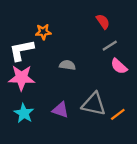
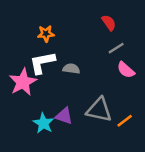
white L-shape: (22, 50) -> (42, 63), moved
pink star: (22, 78) -> (23, 82), turned -30
cyan star: (24, 113) -> (43, 123), moved

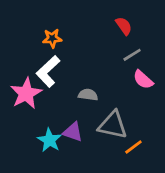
white L-shape: (42, 63) -> (48, 71), turned -32
gray semicircle: (71, 69) -> (88, 95), moved
orange line: (125, 121) -> (133, 147), moved

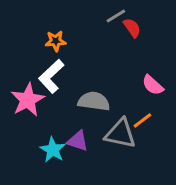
gray line: (132, 55) -> (116, 16), moved
gray semicircle: (88, 95) -> (94, 101), size x1.5
orange line: (133, 147) -> (142, 120), moved

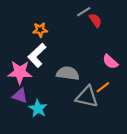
pink star: (28, 100) -> (20, 72), turned 30
purple triangle: (78, 141) -> (20, 96), moved

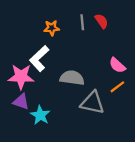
gray line: (84, 12) -> (82, 22), moved, turned -64
orange star: (40, 30) -> (52, 28), moved
orange line: (103, 87) -> (117, 87), moved

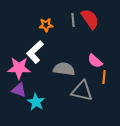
red semicircle: (101, 21) -> (90, 19), size x1.5
pink semicircle: (117, 65) -> (95, 61), moved
orange line: (117, 87) -> (104, 77), turned -48

